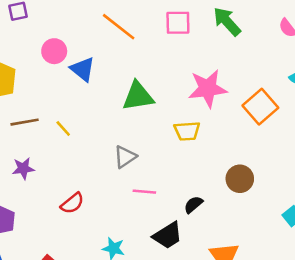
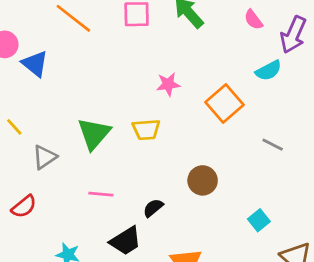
pink star: (208, 89) -> (168, 84), size x0.6
green triangle: (138, 96) -> (94, 134), moved, turned -40
gray triangle: (125, 157) -> (45, 157), moved

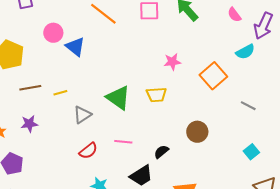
yellow line: (14, 127) -> (60, 93), turned -64
green triangle: (94, 134) -> (118, 98), turned -36
red semicircle: (24, 207) -> (88, 151), moved
cyan square: (259, 220) -> (251, 152), moved

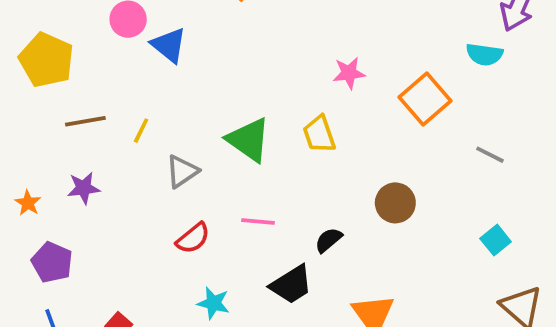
cyan semicircle: (245, 52) -> (484, 54), turned 36
yellow line: (60, 93) -> (141, 131), turned -48
yellow trapezoid: (156, 95) -> (319, 134), turned 75

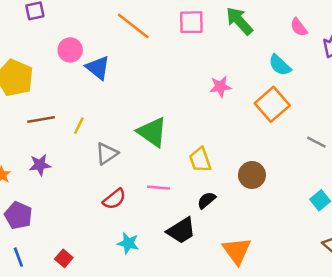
cyan semicircle: (484, 54) -> (280, 65), moved, turned 35
yellow trapezoid: (319, 134) -> (200, 160), moved

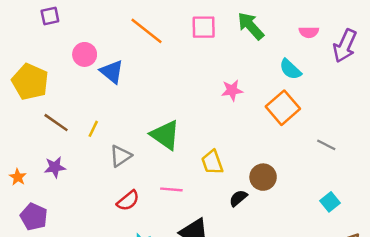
pink semicircle: (299, 27) -> (309, 32), turned -54
brown line: (41, 119) -> (56, 123), turned 45
black semicircle: (207, 200) -> (238, 198), moved

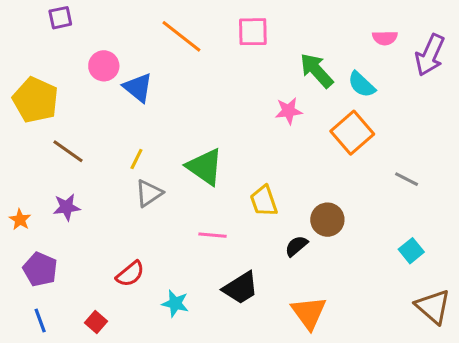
green arrow: (251, 26) -> (317, 71), moved
yellow line: (93, 129) -> (136, 159), moved
red semicircle: (128, 201) -> (130, 274), moved

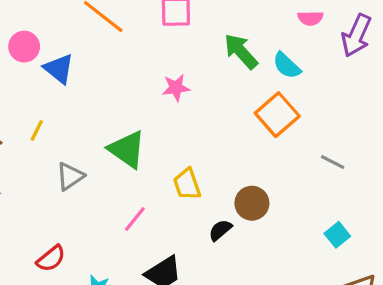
pink star: (289, 111) -> (176, 88), moved
yellow line: (136, 159) -> (37, 130), moved
pink line: (212, 235) -> (135, 219), turned -56

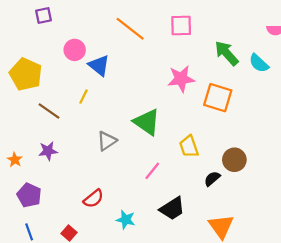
pink star: (176, 88) -> (181, 79), size x1.4
orange square: (277, 115) -> (218, 98), moved, turned -32
yellow line: (37, 130) -> (83, 97), moved

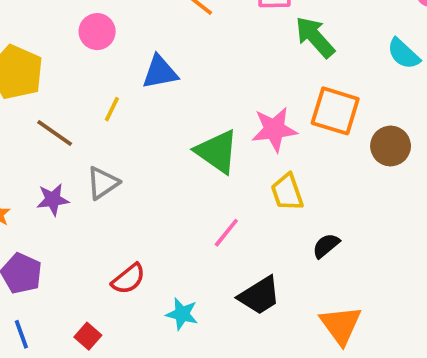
green arrow: (227, 53) -> (315, 37), moved
blue triangle: (99, 65) -> (160, 72), moved, turned -50
pink star: (181, 79) -> (274, 129), moved
gray triangle: (107, 141) -> (103, 183), moved
brown circle: (234, 160) -> (391, 146), moved

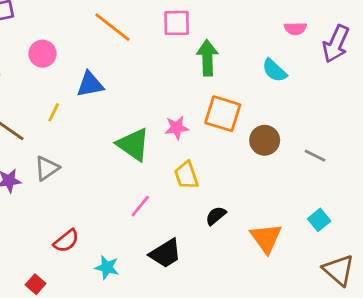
green arrow: (315, 37) -> (207, 58), turned 40
pink star: (274, 129) -> (177, 128), size x0.7
orange triangle: (341, 325) -> (266, 238), moved

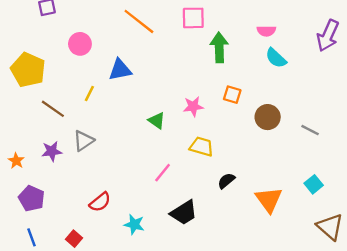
pink semicircle: (295, 29) -> (266, 31), moved
orange square: (223, 114) -> (232, 95), size x0.6
green triangle: (133, 144) -> (157, 121), size x0.6
yellow trapezoid: (186, 175) -> (202, 147), turned 125

